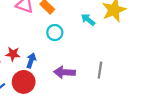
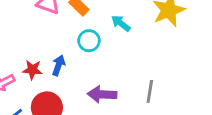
cyan arrow: (88, 20) -> (121, 23), moved
blue arrow: (31, 60) -> (59, 65), moved

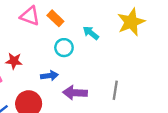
blue arrow: (59, 65) -> (49, 76), moved, turned 63
red star: (32, 70) -> (14, 61), moved

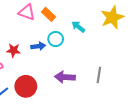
blue arrow: (49, 76) -> (38, 46), moved

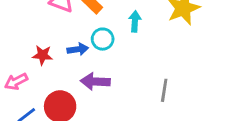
cyan arrow: (78, 27) -> (135, 21), turned 56
purple arrow: (65, 77) -> (95, 82), moved

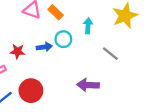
purple arrow: (95, 82) -> (88, 85), moved
gray line: (164, 90) -> (110, 54), moved, turned -60

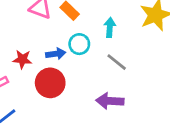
gray line: (110, 54) -> (117, 62), moved
red circle: (31, 91) -> (50, 83), moved

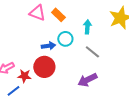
red star: (22, 59) -> (24, 76), moved
purple arrow: (110, 101) -> (87, 80), turned -30

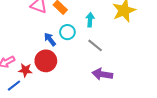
blue arrow: (48, 46) -> (50, 39), turned -120
purple arrow: (87, 80) -> (102, 74), moved, turned 36

